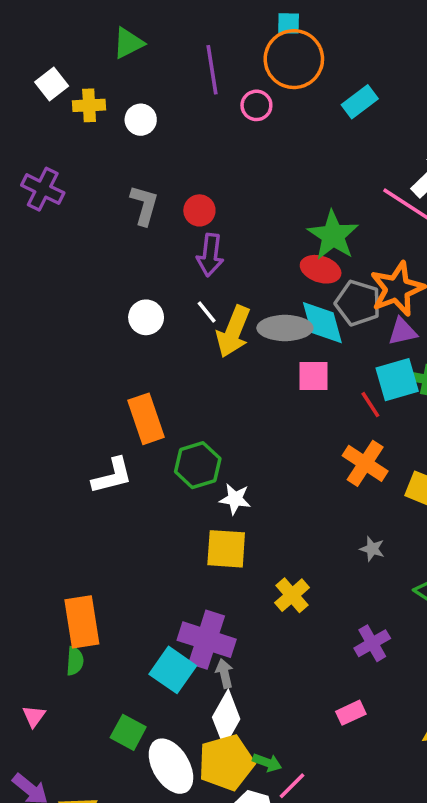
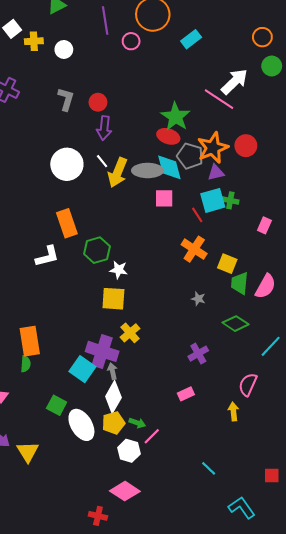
white circle: (146, 317) -> (67, 164), size x1.6
yellow cross: (292, 595) -> (130, 333), moved
yellow pentagon: (226, 763) -> (113, 423), size x0.7

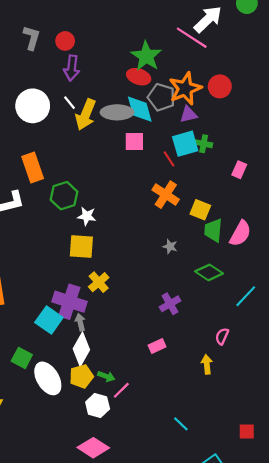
pink semicircle: (248, 385) -> (222, 336), size x0.7

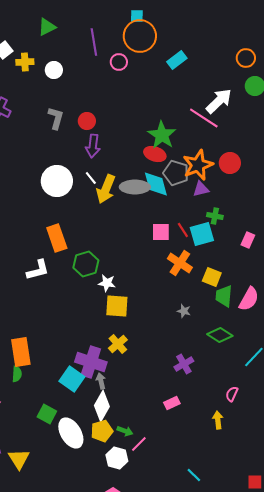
pink square: (134, 142) -> (161, 232), moved
cyan square: (185, 144) -> (202, 234), moved
yellow square: (81, 246) -> (117, 306), moved

